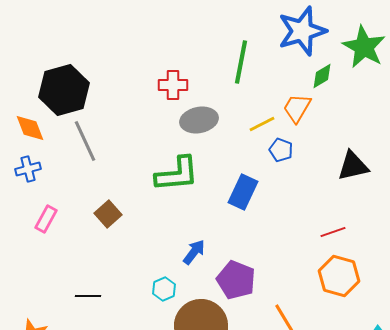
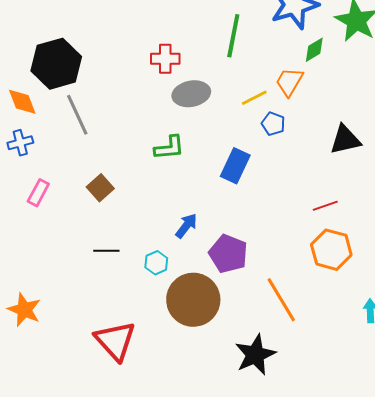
green L-shape: (177, 174) -> (169, 148), size x0.7
black line: (88, 296) -> (106, 251), moved

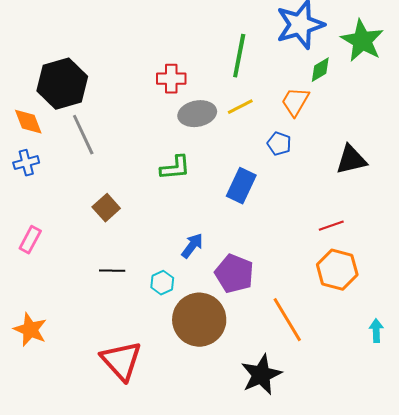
yellow line: (254, 98) -> (240, 107), moved
pink rectangle: (38, 193) -> (30, 240), moved

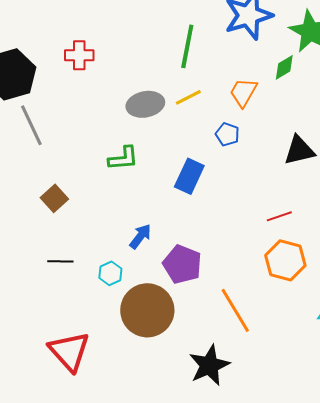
green diamond: (320, 70) -> (284, 67), moved
red cross: (171, 79) -> (79, 55), moved

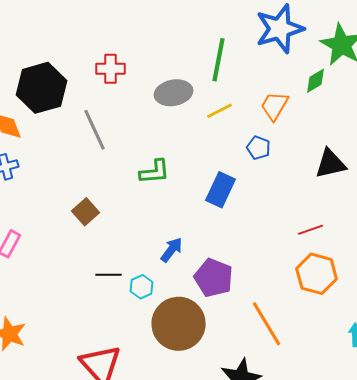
gray ellipse: (145, 104) -> (174, 93), moved
gray line: (31, 125) -> (95, 130), moved
black line: (60, 261) -> (109, 275), moved

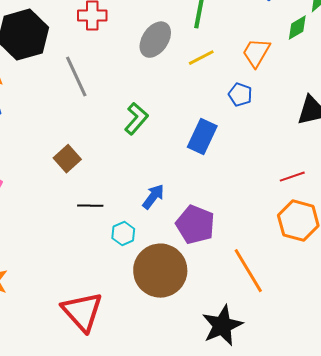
gray ellipse: (174, 93) -> (155, 40), turned -45
green L-shape: (155, 172) -> (136, 119), turned -44
black line: (109, 275) -> (90, 206), moved

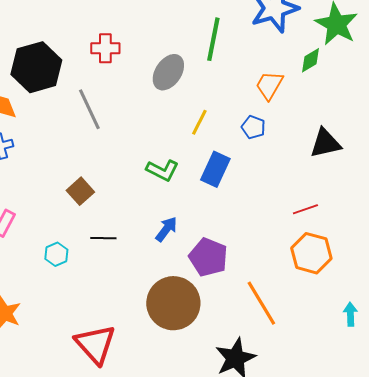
yellow line: (201, 58) -> (199, 122), moved, turned -36
green L-shape: (136, 119) -> (162, 170), moved, turned 76
cyan hexagon: (123, 234) -> (56, 254), moved

